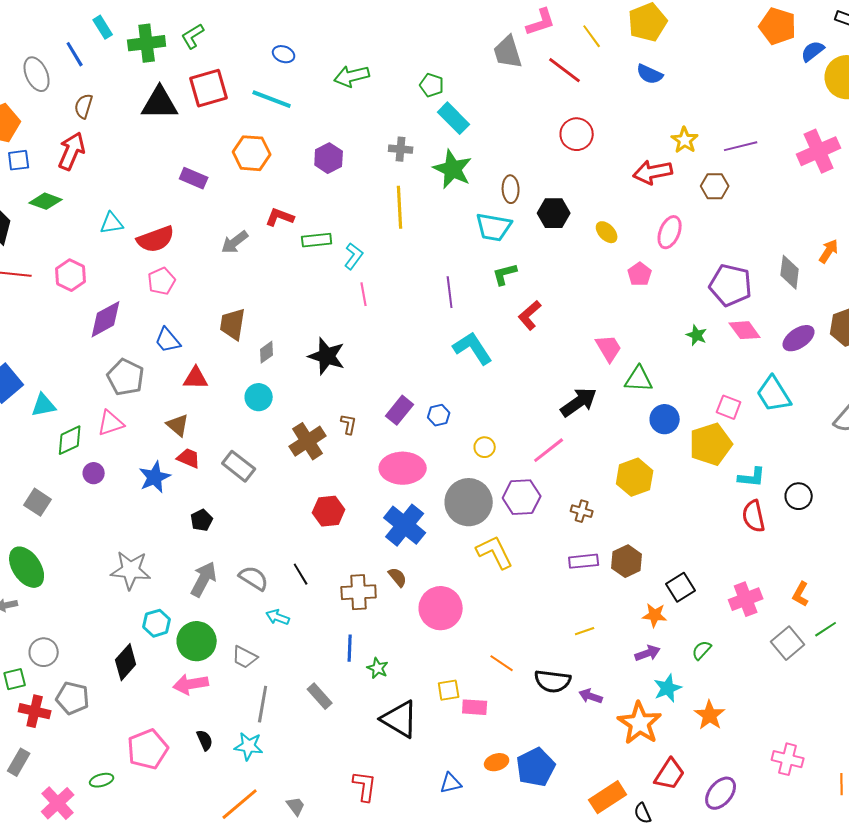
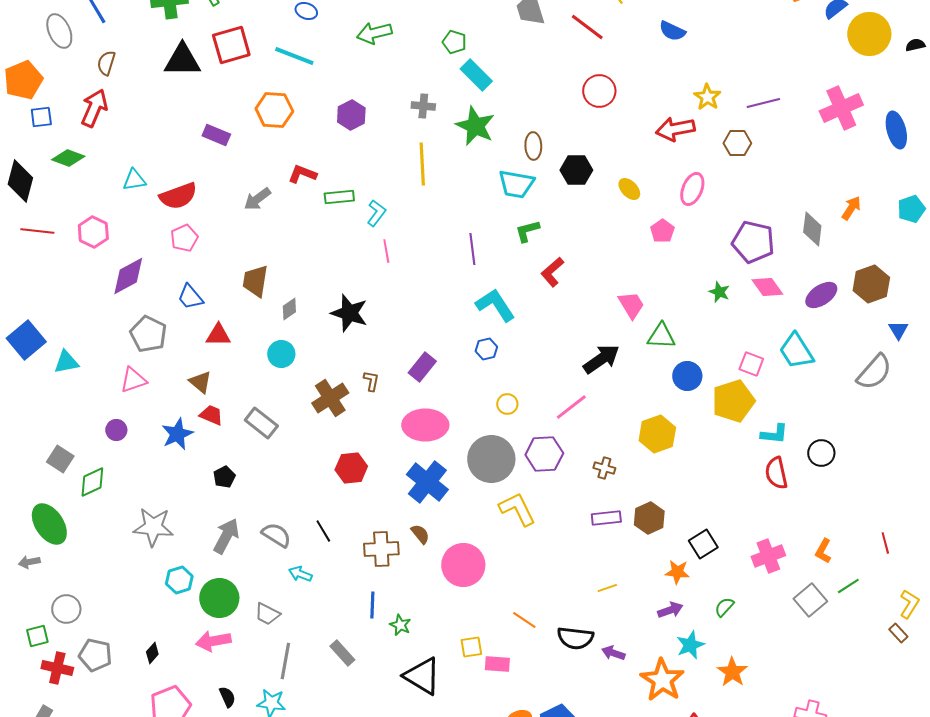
blue hexagon: (439, 415) -> (486, 349), moved
green diamond: (70, 440) -> (92, 482), moved
black diamond: (126, 662) -> (152, 653), moved, size x0.6

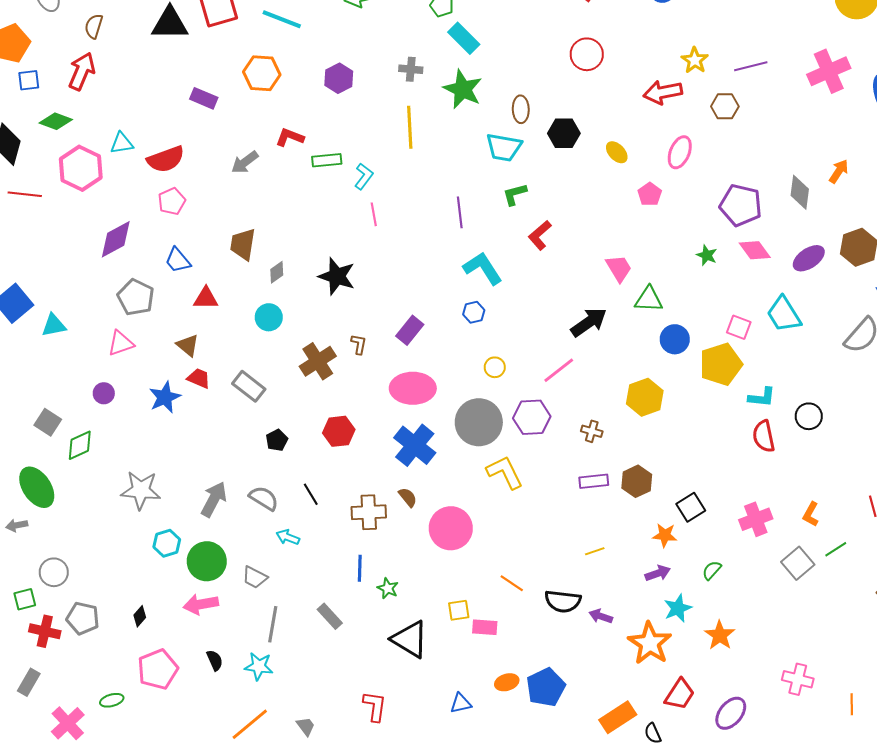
pink hexagon: (93, 232) -> (81, 168), moved, size x1.4
black pentagon: (224, 477) -> (277, 440), moved

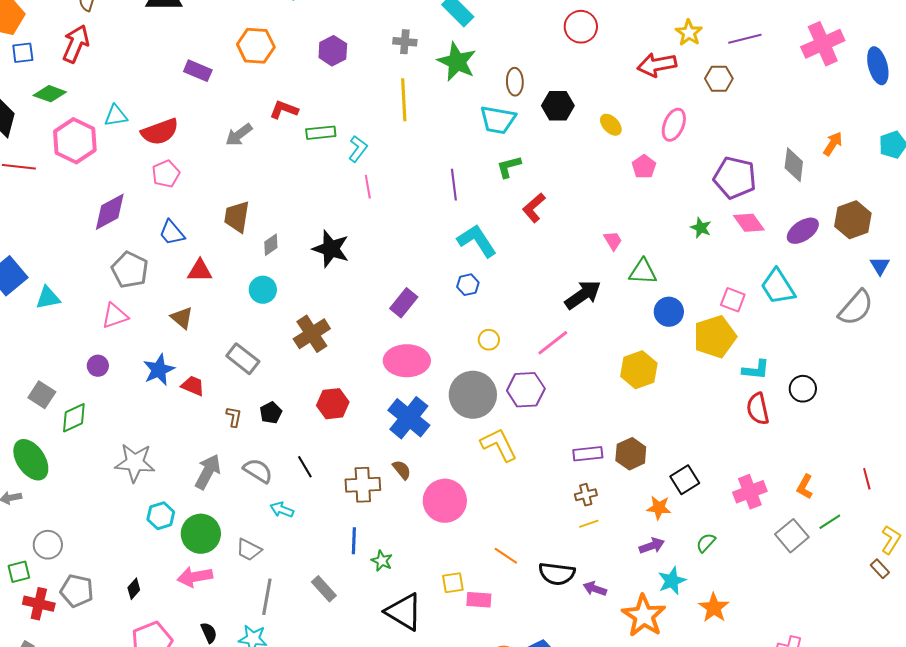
pink trapezoid: (619, 268) -> (613, 241), size x0.7
brown L-shape: (359, 344) -> (234, 417), moved
red trapezoid: (199, 378) -> (193, 386), moved
brown cross: (592, 431) -> (586, 495), moved, turned -30

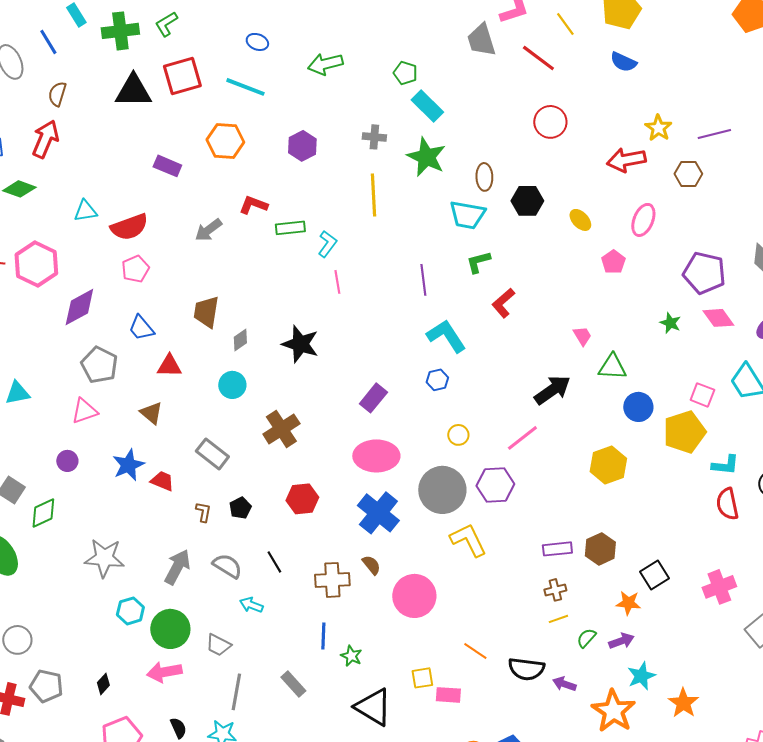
pink hexagon: (75, 141) -> (36, 264), moved
green semicircle: (706, 543) -> (586, 638), moved

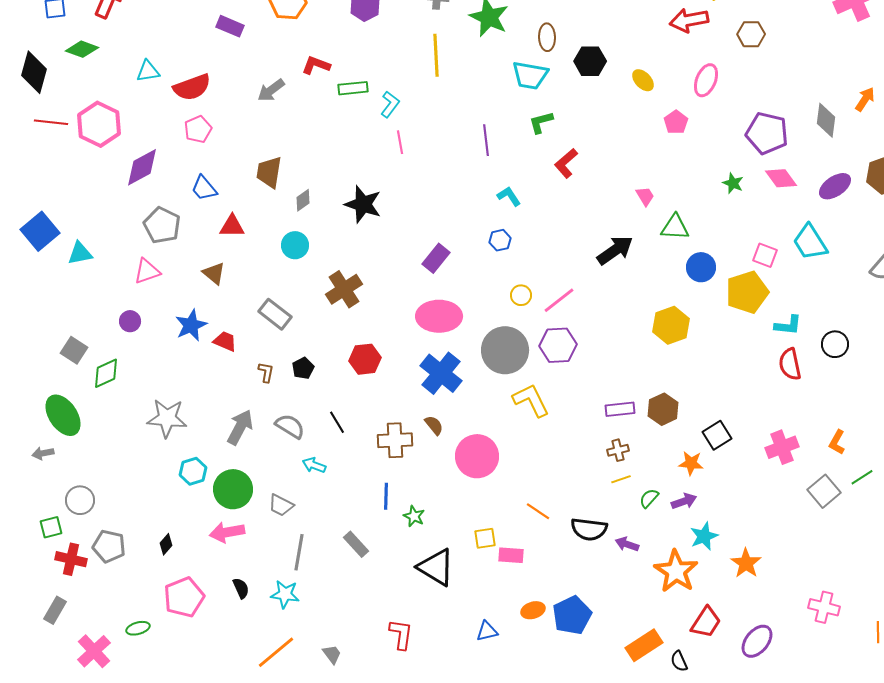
cyan L-shape: (446, 336) -> (509, 196), size x0.6
pink line: (522, 438) -> (559, 300), moved

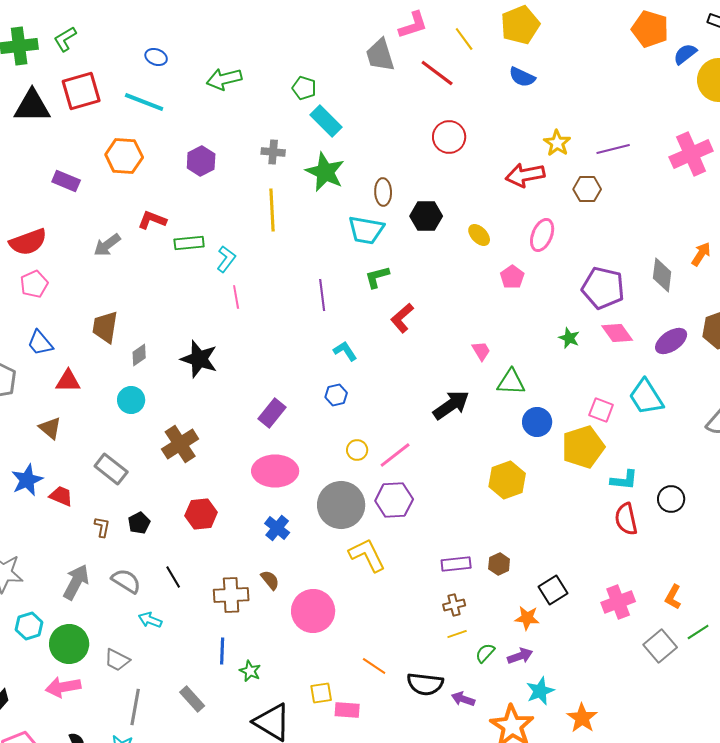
blue cross: (441, 373) -> (277, 528), size x0.6
brown hexagon: (663, 409) -> (499, 564), size x0.7

